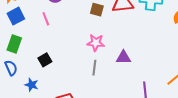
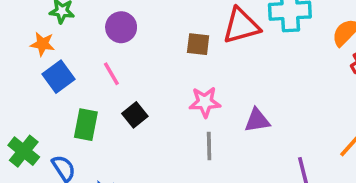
green rectangle: (14, 44) -> (86, 125), moved
black square: (45, 60) -> (135, 115), moved

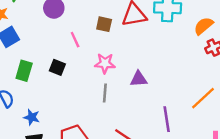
pink line: (111, 74) -> (75, 40), moved
black square: (135, 115) -> (57, 67), turned -35

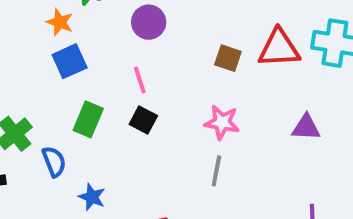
pink line: (75, 40) -> (140, 80), moved
purple triangle: (139, 79) -> (306, 127), moved

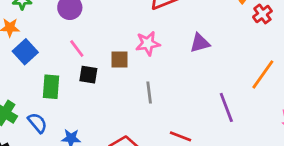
brown square: (228, 58) -> (120, 60), moved
pink star: (222, 122) -> (148, 43), moved

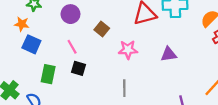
blue square: (25, 52) -> (31, 44), turned -30
brown square: (120, 60) -> (102, 29), moved, turned 32

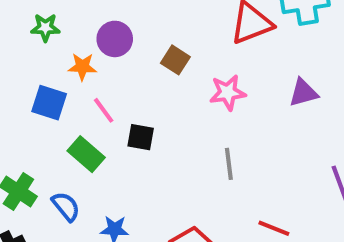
orange star: (22, 24) -> (82, 67), moved
pink line: (72, 47) -> (104, 110), moved
green rectangle: (48, 74) -> (86, 154), turned -54

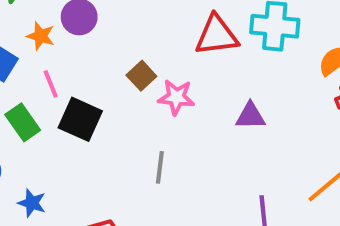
brown square: (175, 60) -> (141, 76), moved
black square: (141, 137) -> (80, 119), size x1.5

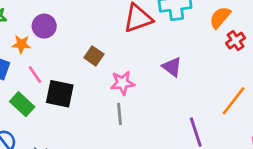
pink star: (176, 97) -> (123, 83), moved
purple triangle: (250, 116) -> (172, 67), turned 50

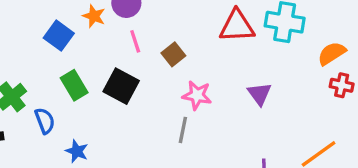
red cross: (236, 41) -> (342, 85), turned 30
pink line: (35, 75) -> (135, 41), moved

